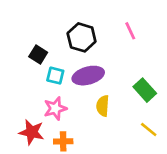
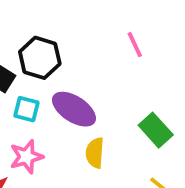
black hexagon: (82, 37) -> (40, 58), moved
purple ellipse: (88, 76) -> (74, 109), turned 48

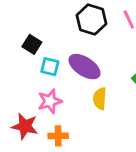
black hexagon: (40, 58) -> (91, 19), moved

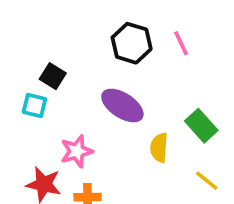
cyan square: (50, 67) -> (34, 106), moved
yellow semicircle: (100, 98) -> (159, 148), moved

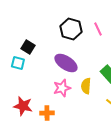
pink star: (77, 151) -> (62, 88), moved

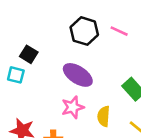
pink line: (98, 29) -> (119, 31), turned -40
yellow semicircle: (86, 86) -> (104, 116), moved

